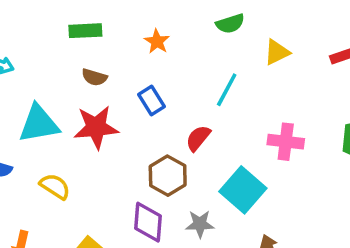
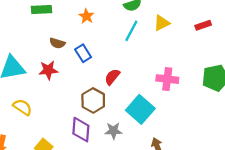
brown semicircle: (94, 77) -> (57, 43), moved
cyan line: (227, 90) -> (131, 31), moved
red star: (96, 127) -> (48, 70), size x0.7

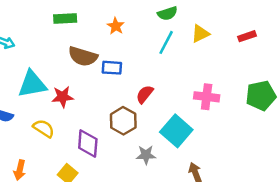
brown semicircle: (57, 43) -> (83, 56), size x1.6
blue rectangle: (83, 53) -> (112, 68), turned -54
red star: (48, 70) -> (63, 97), moved
purple diamond: (81, 130) -> (88, 144), moved

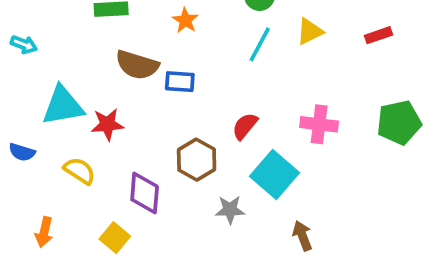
red semicircle: (145, 94) -> (245, 126), moved

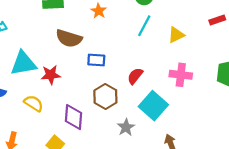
yellow triangle: (310, 31) -> (176, 35), moved
blue rectangle: (180, 82) -> (96, 60), moved
gray star: (230, 210) -> (126, 127), turned -30

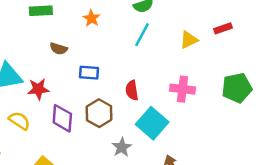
yellow triangle: (176, 35) -> (189, 40), moved
brown semicircle: (69, 38) -> (59, 49), size x0.6
red semicircle: (135, 76) -> (132, 90), turned -48
purple diamond: (74, 117) -> (62, 118), moved

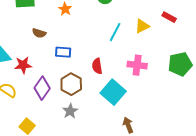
red rectangle: (223, 28) -> (169, 17), turned 48
cyan line: (142, 35) -> (115, 32), moved
purple diamond: (62, 118) -> (42, 88), turned 30
gray star: (122, 147) -> (70, 111), moved

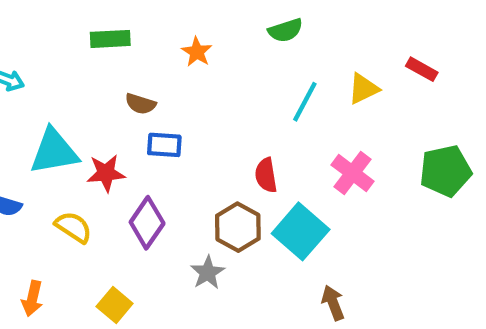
blue rectangle: (63, 52) -> (164, 145), moved
pink cross: (137, 65) -> (353, 173), turned 30
brown hexagon: (71, 84) -> (238, 227), moved

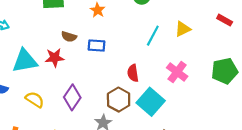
red rectangle: (422, 69) -> (225, 20), moved
blue rectangle: (164, 145) -> (97, 45), moved
red star: (106, 173) -> (55, 58), moved

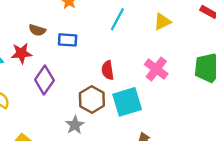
cyan line: (153, 36) -> (117, 19), moved
purple diamond: (72, 97) -> (44, 80), moved
cyan square: (151, 102) -> (127, 102), turned 32

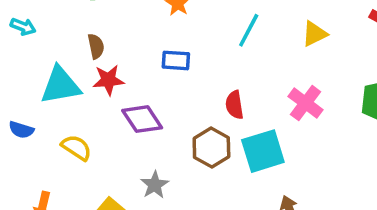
brown semicircle: (37, 30) -> (96, 46), moved, turned -119
purple diamond: (44, 80) -> (142, 119), turned -68
gray star: (75, 125) -> (155, 185), moved

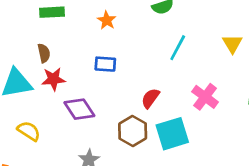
cyan line: (249, 30) -> (178, 48), moved
yellow triangle: (314, 34) -> (232, 44), moved, turned -35
red semicircle: (235, 105) -> (150, 98), turned 45

